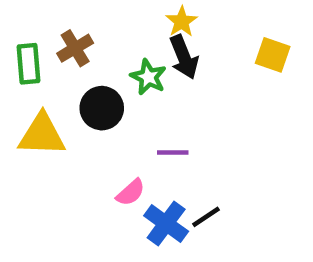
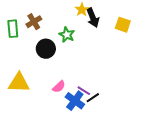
black arrow: (184, 57) -> (93, 18), moved
yellow triangle: (42, 135) -> (19, 83), moved
purple line: (173, 153) -> (84, 91), moved, turned 32

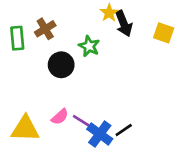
yellow triangle: (19, 83) -> (25, 129), moved
pink semicircle: (59, 87) -> (60, 117), moved
purple line: (84, 91) -> (81, 121), moved

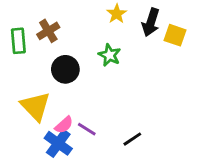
black arrow: (124, 24) -> (151, 22), moved, turned 40
green star: (89, 46) -> (110, 55), moved
yellow triangle: (25, 129) -> (35, 106), moved, turned 44
blue cross: (100, 134) -> (58, 143), moved

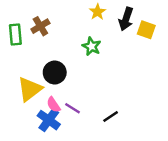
black circle: (65, 69) -> (55, 73), moved
yellow triangle: (35, 106) -> (30, 89), turned 36
pink semicircle: (64, 125) -> (53, 105), turned 98

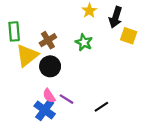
brown cross: (40, 26) -> (48, 40), moved
yellow square: (146, 30) -> (129, 36), moved
yellow triangle: (30, 89) -> (27, 55), moved

